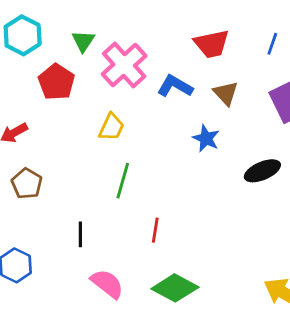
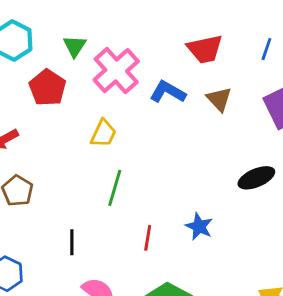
blue star: (206, 138) -> (199, 226), moved

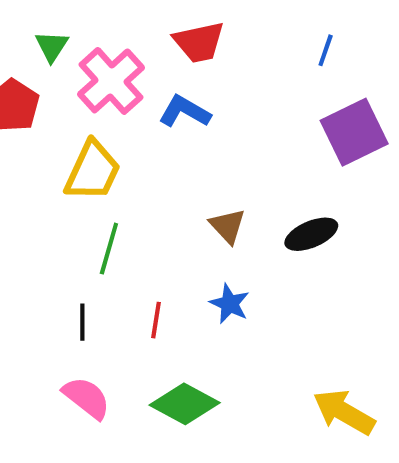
red trapezoid: (205, 49) -> (199, 42), moved
brown triangle: (219, 99) -> (228, 226), moved
yellow trapezoid: (103, 133) -> (93, 171), size x1.5
black line: (72, 242) -> (82, 322), moved

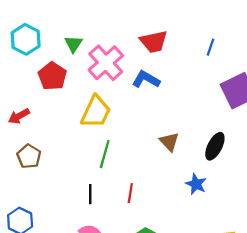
blue line: (326, 50) -> (210, 47), moved
black ellipse: (311, 234) -> (215, 146), turned -40
blue star: (230, 304) -> (196, 184), moved

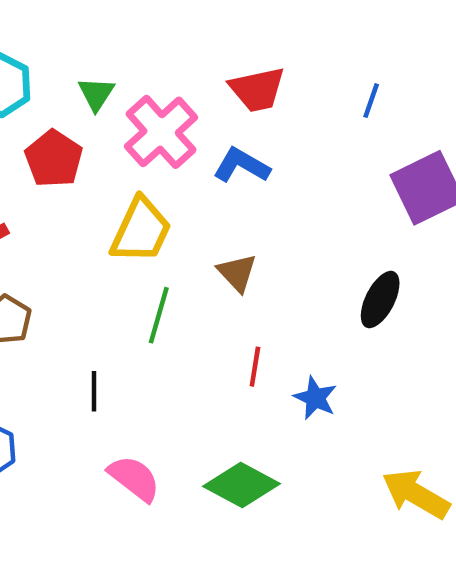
brown triangle: (169, 142) -> (237, 273), moved
blue star: (196, 184) -> (315, 398), moved
red line: (130, 193) -> (255, 367), moved
black line: (90, 194) -> (94, 391), moved

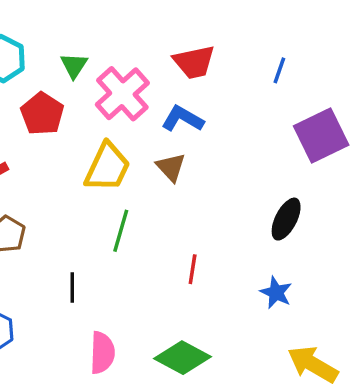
brown triangle: (237, 273) -> (171, 167), moved
blue star: (315, 398) -> (276, 293), moved
pink semicircle: (134, 478) -> (102, 353), turned 54

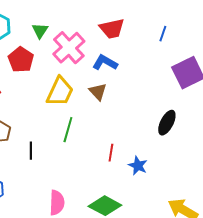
black line: (72, 288) -> (31, 151), moved
blue star: (276, 293) -> (138, 166), moved

